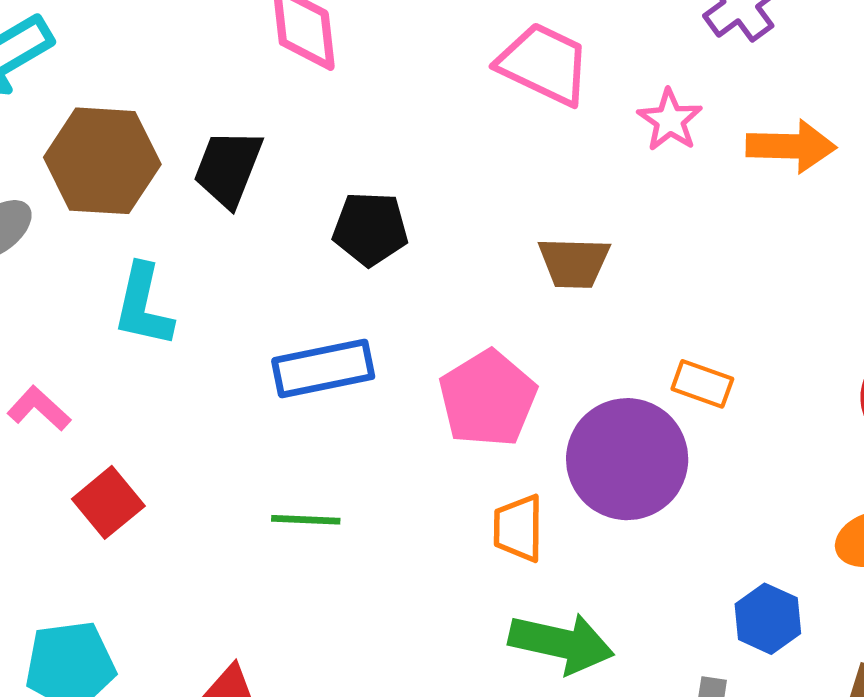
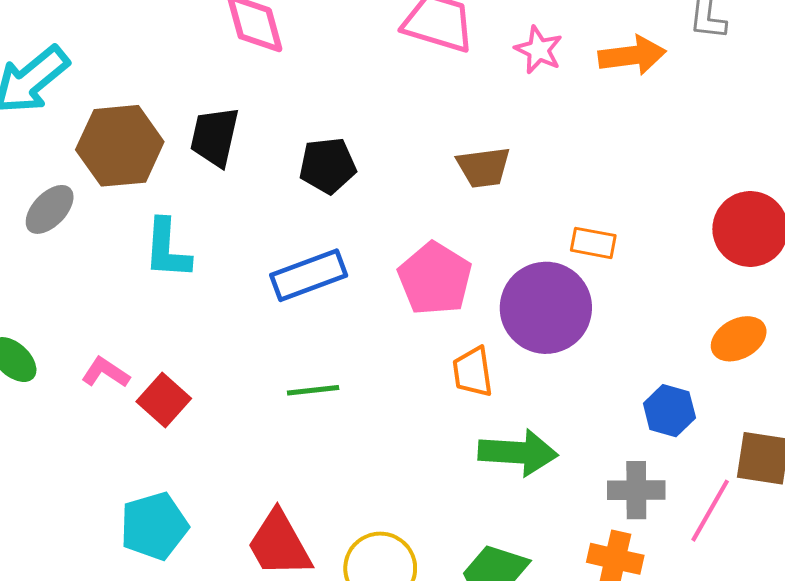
pink L-shape: (39, 409) -> (106, 372), moved

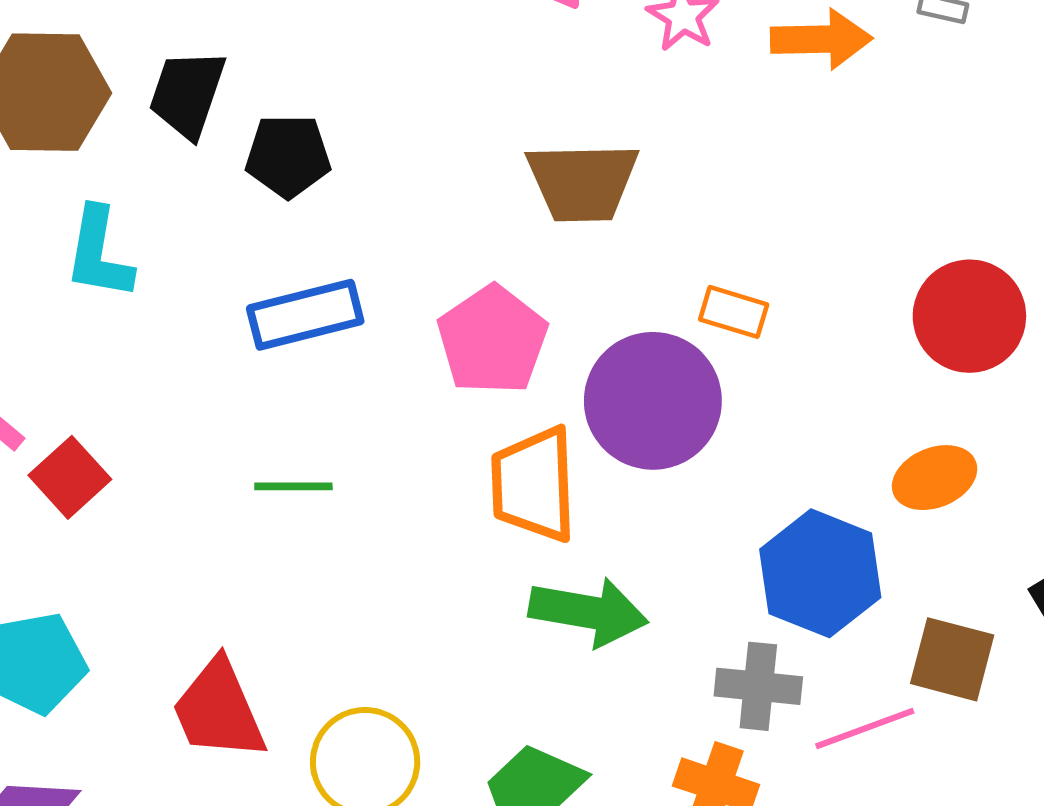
black pentagon: (328, 166) -> (288, 156), moved
brown trapezoid: (484, 167) -> (582, 182), size x1.4
orange trapezoid: (473, 372) -> (534, 484), size x1.5
blue hexagon: (669, 411) -> (820, 573), size x1.6
pink line: (710, 511) -> (865, 728), turned 34

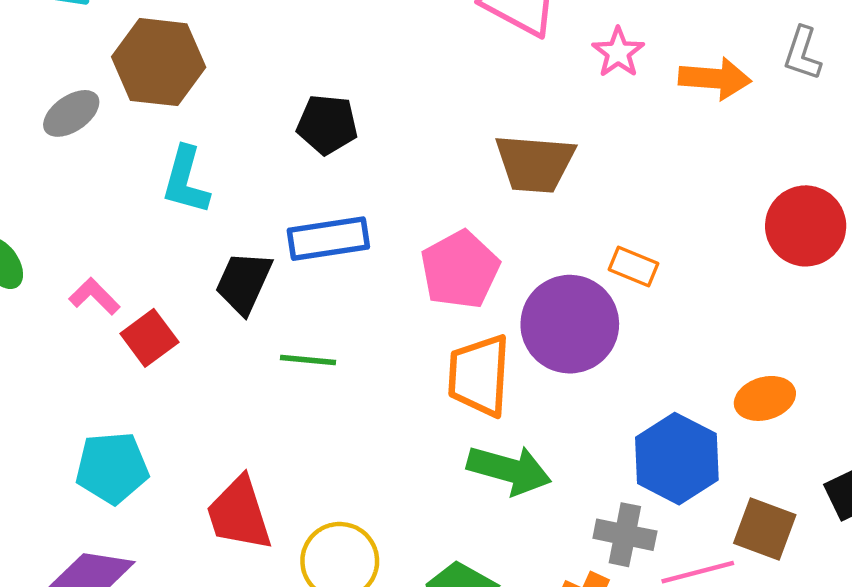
black trapezoid: (187, 94) -> (244, 283), moved
red circle: (969, 316) -> (806, 226), moved

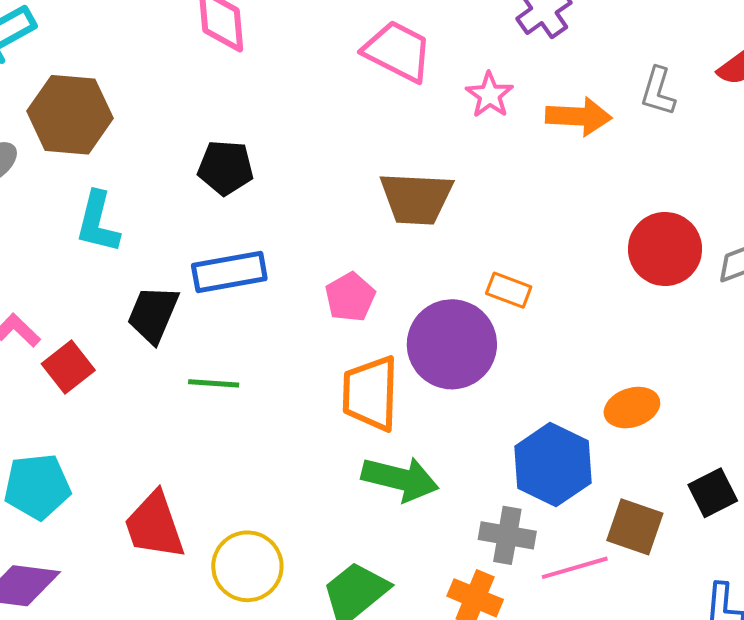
pink pentagon: (460, 270) -> (350, 297), size x0.7

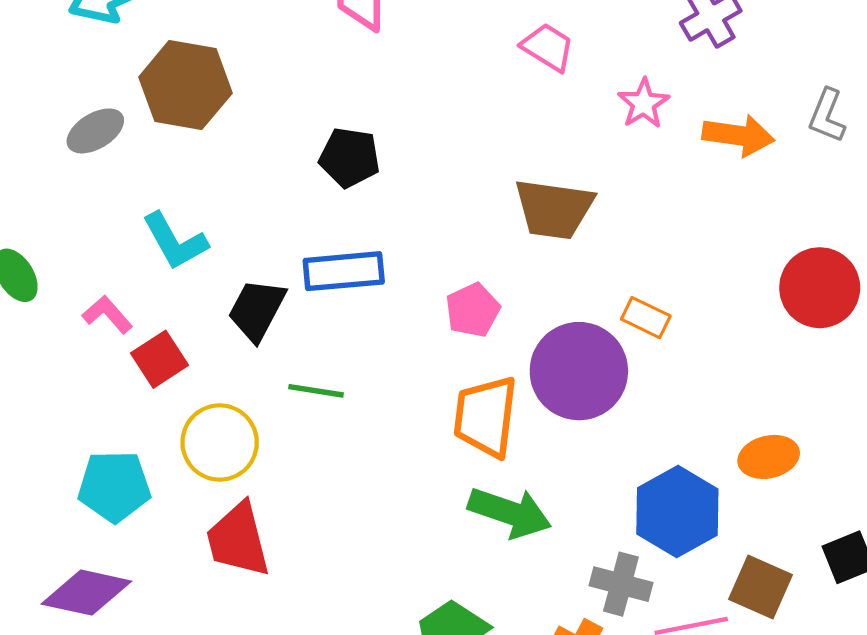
pink trapezoid: (398, 51) -> (548, 47), size x0.7
cyan L-shape: (98, 222) -> (175, 241), moved, turned -48
yellow circle: (247, 566) -> (220, 442), moved

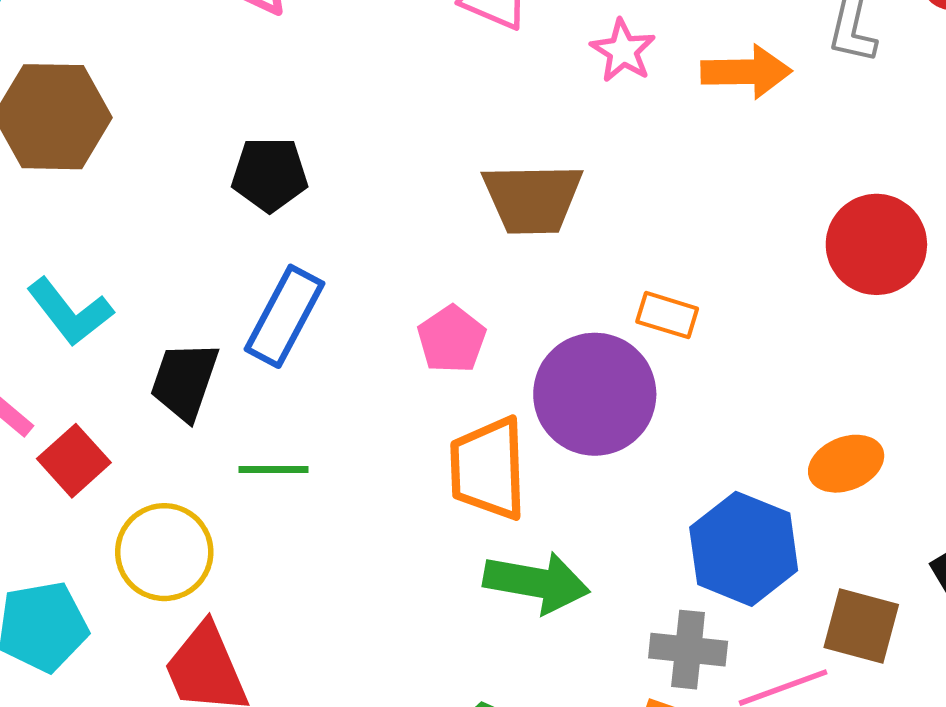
blue rectangle: (344, 271) -> (284, 316), turned -48

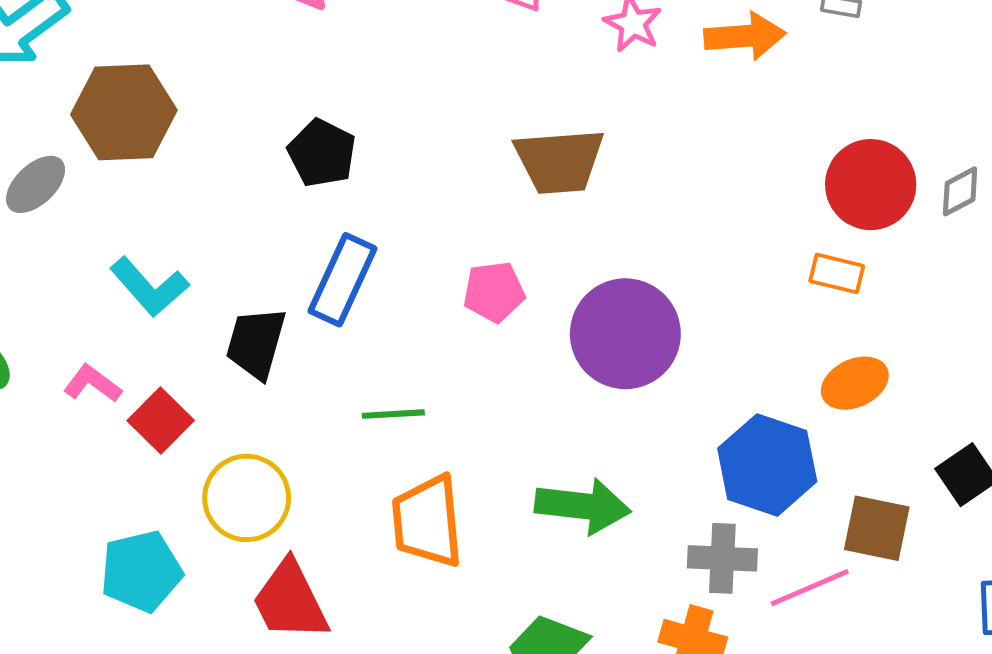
black pentagon: (270, 174) -> (322, 153), turned 30
orange rectangle: (667, 315) -> (837, 273), moved
pink pentagon: (452, 339) -> (494, 292), turned 30
orange trapezoid: (488, 469) -> (427, 521), moved
green line: (274, 470) -> (393, 414), moved

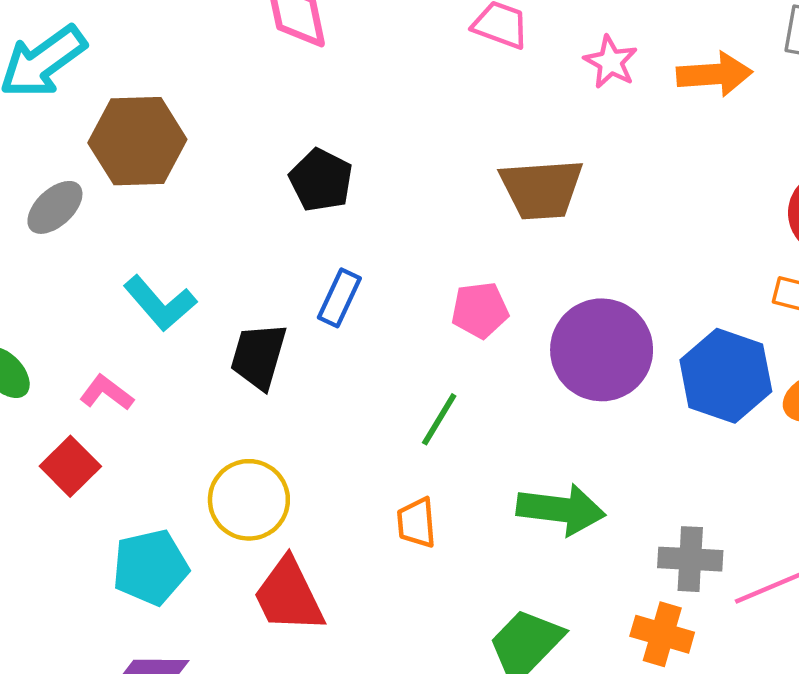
blue rectangle: (342, 280) -> (339, 298), size x0.7
green line: (393, 414) -> (439, 419), moved, turned -56
red square: (161, 421) -> (70, 466), moved
blue hexagon: (767, 465) -> (726, 376), moved
orange trapezoid: (427, 521) -> (416, 523), size x0.6

